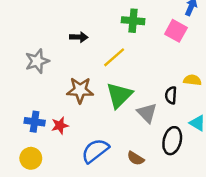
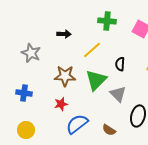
gray star: (37, 61) -> (31, 53), turned -30
black semicircle: (171, 95) -> (120, 64), moved
blue cross: (35, 122) -> (24, 93), moved
red star: (60, 125) -> (61, 104), moved

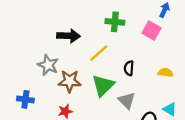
black arrow: (64, 34) -> (69, 36), size x1.5
gray star: (31, 53) -> (48, 65), moved

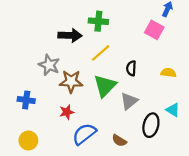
green cross: (115, 22) -> (98, 21), moved
gray triangle: (127, 101) -> (129, 101), turned 36

